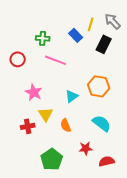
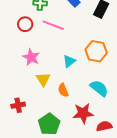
red circle: (18, 59) -> (25, 24), moved
red cross: (28, 126) -> (18, 105), moved
red star: (86, 148) -> (83, 113), size x1.5

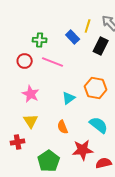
yellow triangle: (43, 79) -> (31, 121), moved

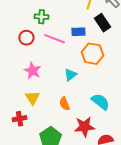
blue rectangle: (73, 37) -> (78, 32), moved, turned -48
black rectangle: (101, 46) -> (102, 23), turned -60
orange hexagon: (96, 88) -> (92, 54), moved

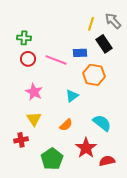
green cross: (41, 17) -> (24, 38), moved
orange semicircle: (64, 104) -> (66, 125), turned -112
red star: (84, 127) -> (86, 148), turned -30

